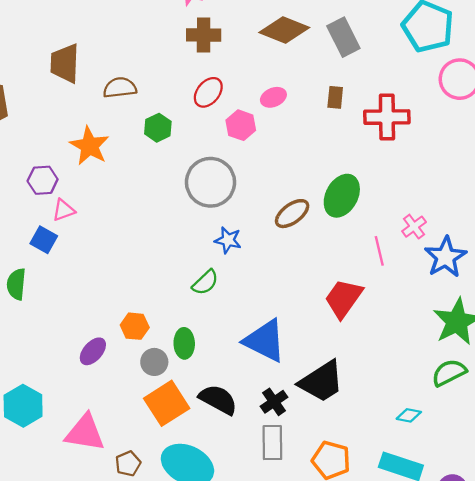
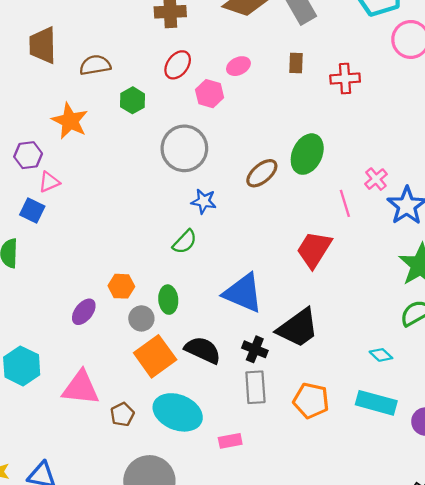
red cross: (387, 117) -> (345, 79), size x0.7
black cross: (274, 402) -> (255, 349), turned -30
cyan diamond: (409, 415) -> (381, 355), turned 35

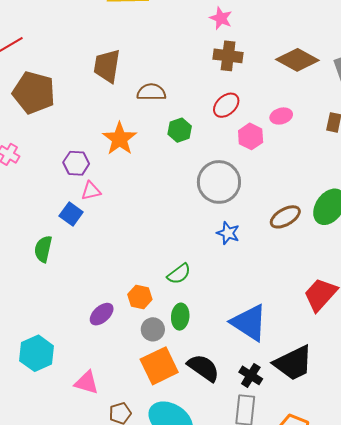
green semicircle: (185, 242) -> (179, 274), moved
pink triangle: (81, 388) -> (87, 383), size x0.7

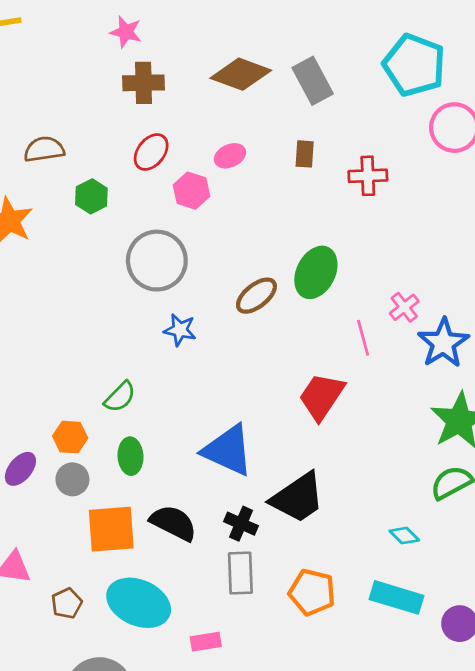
gray circle: (153, 329) -> (72, 479), moved
orange square: (159, 366) -> (111, 529), turned 30

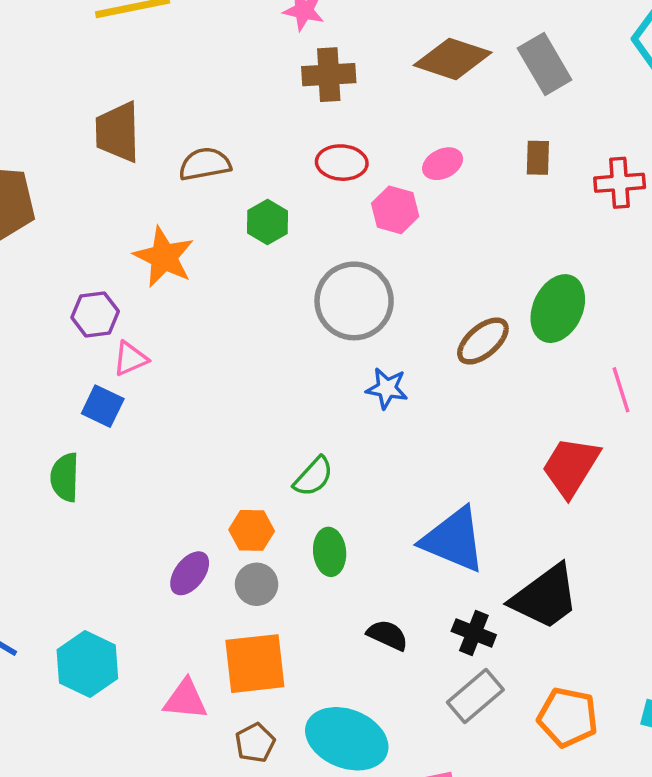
red ellipse: (151, 152) -> (342, 163), turned 57
black semicircle: (173, 523) -> (387, 635), size x0.7
orange square: (111, 529) -> (255, 664), moved
gray rectangle: (240, 573) -> (475, 696), turned 54

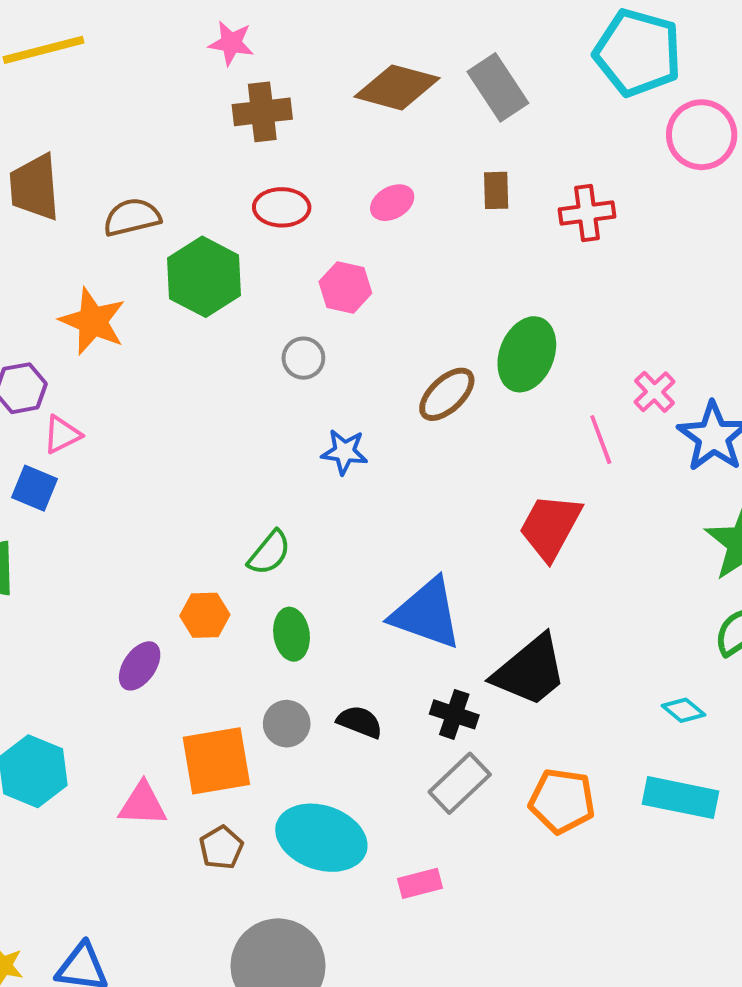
pink hexagon: (395, 210) -> (345, 287), moved
green hexagon: (268, 222) -> (204, 277), size x1.6
gray circle: (354, 301) -> (303, 358), size x0.5
gray circle: (257, 584) -> (287, 724), moved

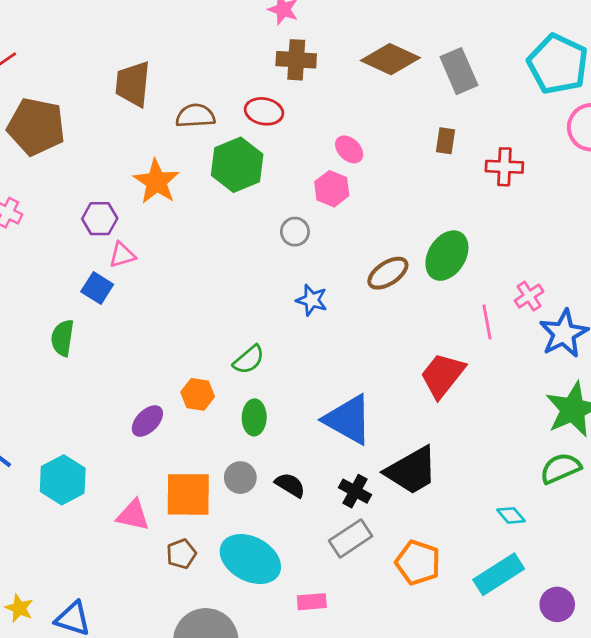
pink ellipse: (392, 203) -> (349, 149), moved, turned 64
red ellipse: (282, 207) -> (264, 111), moved
cyan rectangle: (680, 798) -> (499, 574), turned -54

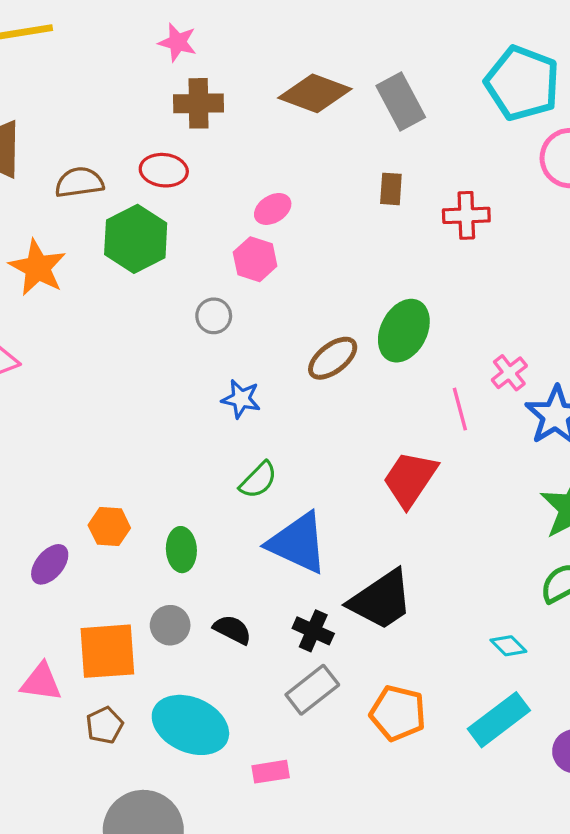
pink ellipse: (349, 149) -> (273, 209), turned -72
green semicircle: (249, 360) -> (258, 480), moved

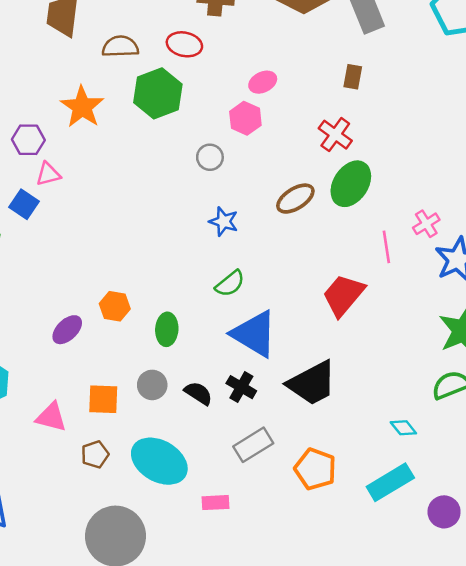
red cross: (466, 215) -> (335, 135), moved, turned 32
black cross: (313, 631) -> (241, 387), moved
orange square: (107, 651) -> (103, 399), size x0.7

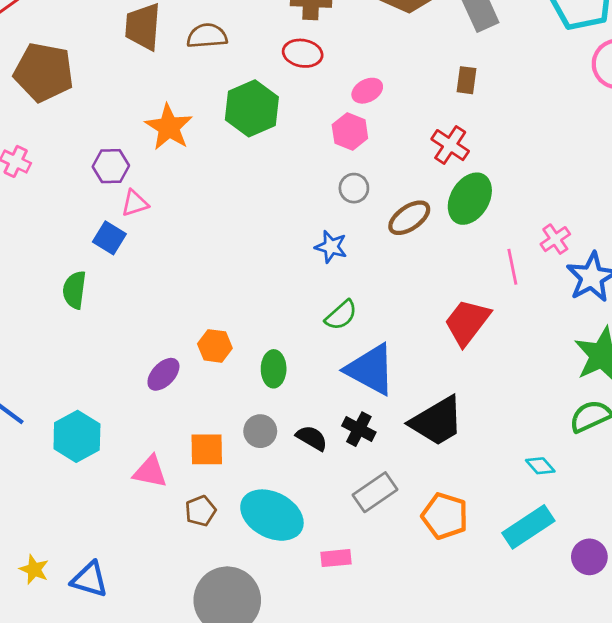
red ellipse: (184, 44) -> (303, 53), moved
brown semicircle: (120, 47) -> (207, 36), moved
gray circle: (210, 157) -> (354, 188), moved

